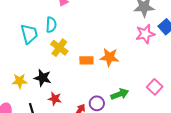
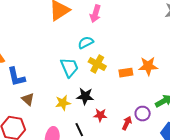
cyan semicircle: (51, 25) -> (86, 43), turned -112
cyan trapezoid: (29, 34) -> (69, 67), moved

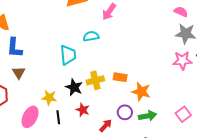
yellow cross: (97, 64) -> (95, 80), moved, turned 30
orange star: (148, 66) -> (141, 92), moved
yellow star: (63, 103) -> (49, 98), moved
purple circle: (143, 114) -> (125, 112), moved

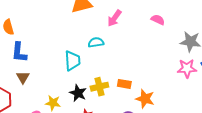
pink semicircle: (181, 12) -> (158, 20), moved

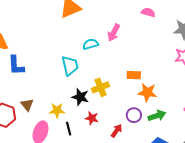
pink arrow: (114, 18) -> (114, 33), moved
brown triangle: (23, 77) -> (27, 105), moved
orange rectangle: (124, 84) -> (134, 75), moved

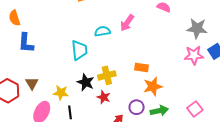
orange star: (147, 92) -> (153, 86), turned -30
red star: (92, 118) -> (104, 97), moved

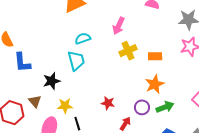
cyan semicircle: (102, 31) -> (83, 38), moved
orange rectangle: (142, 68) -> (155, 56), moved
yellow cross: (107, 75) -> (128, 51), moved
black star: (86, 82) -> (52, 81), moved, turned -30

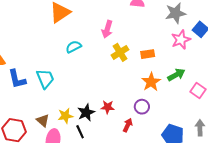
cyan trapezoid: (76, 61) -> (45, 79), moved
black star: (52, 81) -> (86, 113), moved
brown triangle: (35, 101) -> (43, 120), moved
green arrow: (165, 107) -> (176, 75), moved

